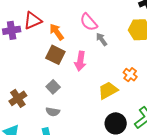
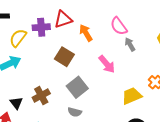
brown square: (55, 55) -> (64, 57), moved
pink arrow: (80, 61) -> (107, 64), turned -54
gray square: (53, 87) -> (77, 87), size x1.5

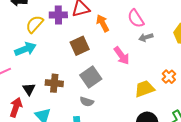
gray arrow: (130, 44) -> (146, 37), turned -80
brown square: (64, 57) -> (80, 46), turned 30
brown cross: (41, 96) -> (54, 83), turned 30

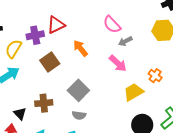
orange arrow: (103, 23) -> (80, 48), moved
brown square: (80, 46) -> (50, 62), moved
pink arrow: (122, 56) -> (118, 63), moved

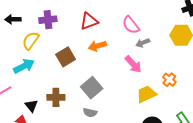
red triangle: (56, 25) -> (89, 21), moved
purple cross: (35, 35) -> (48, 20), moved
orange arrow: (80, 48) -> (97, 46), turned -72

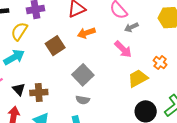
brown cross: (56, 97) -> (39, 92), moved
black triangle: (31, 106) -> (19, 89), moved

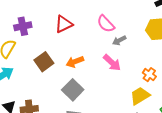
orange arrow: (86, 33) -> (75, 62), moved
yellow trapezoid: (138, 78) -> (140, 96), moved

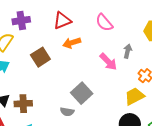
gray arrow: (119, 40) -> (128, 51), moved, turned 128
orange arrow: (75, 62) -> (72, 43), moved
gray square: (73, 90) -> (82, 93), moved

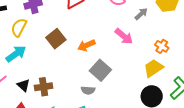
orange arrow: (72, 43) -> (86, 45), moved
gray arrow: (128, 51) -> (141, 14), moved, turned 40

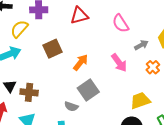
orange arrow: (86, 45) -> (81, 62), turned 138
orange cross: (162, 46) -> (153, 67), moved

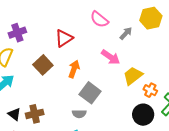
red triangle: (79, 16) -> (64, 38), moved
orange cross: (153, 67) -> (150, 90), moved
yellow trapezoid: (140, 101) -> (133, 76), moved

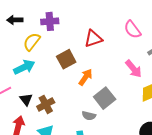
orange arrow: (74, 69) -> (86, 77), moved
brown cross: (35, 114) -> (46, 104), turned -30

